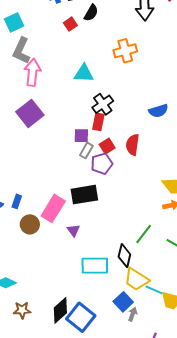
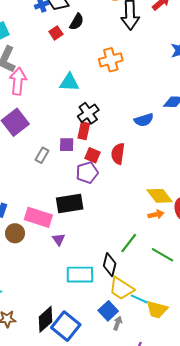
red square: (107, 146) -> (92, 155), turned -35
gray rectangle: (86, 150) -> (42, 155), moved
pink rectangle: (53, 208) -> (38, 217), turned 76

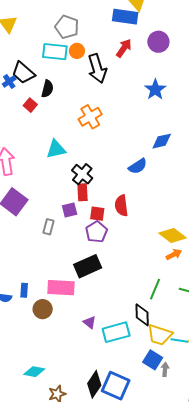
purple triangle: (59, 239) -> (90, 322), moved

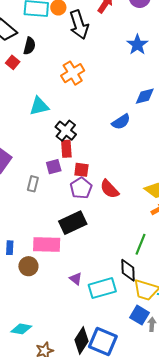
red semicircle: (121, 206) -> (109, 189), moved, turned -35

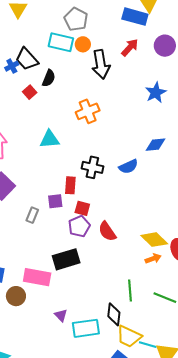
black cross: (66, 131) -> (92, 167), moved, turned -35
green line: (141, 244) -> (130, 290), turned -35

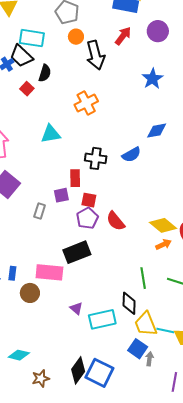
cyan rectangle: (61, 42) -> (32, 38), moved
yellow trapezoid: (129, 336) -> (146, 324), turned 48

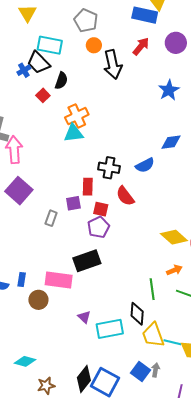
orange cross: (86, 103) -> (77, 116), moved
cyan triangle: (51, 134) -> (74, 133), moved
red semicircle: (116, 221) -> (125, 196), moved
orange arrow: (164, 244) -> (174, 270), moved
blue square: (138, 349) -> (141, 372), moved

